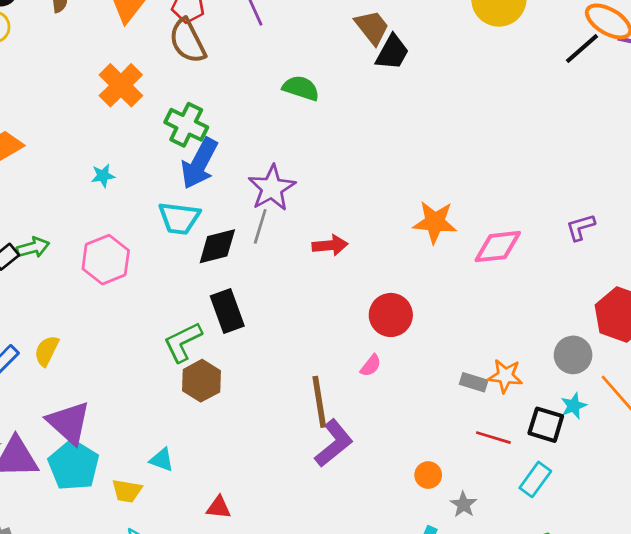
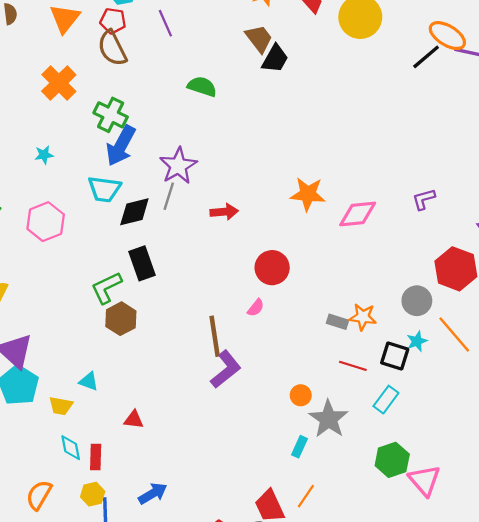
gray star: (463, 504) -> (329, 419), size x1.8

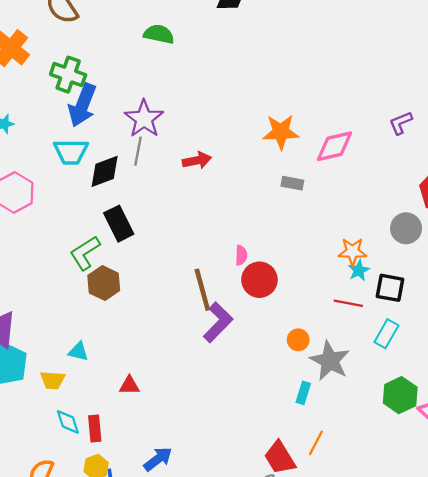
red circle: (272, 268) -> (259, 280), moved
pink semicircle: (256, 308) -> (241, 255), turned -30
gray rectangle: (338, 322) -> (292, 183), moved
cyan star: (417, 341) -> (359, 270), moved

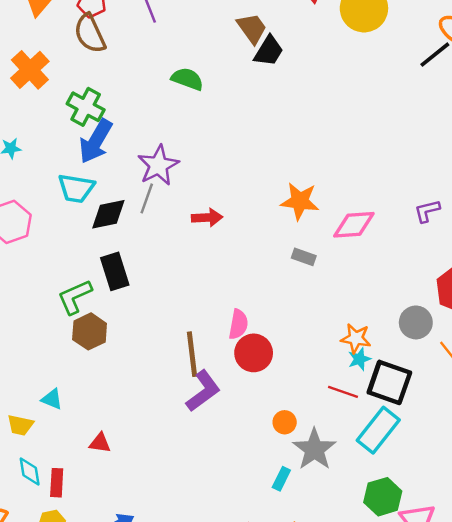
pink semicircle: (241, 255) -> (238, 324), size x1.4
black square: (390, 288) -> (389, 382), size x1.4
cyan rectangle: (386, 334) -> (378, 430), size x1.5

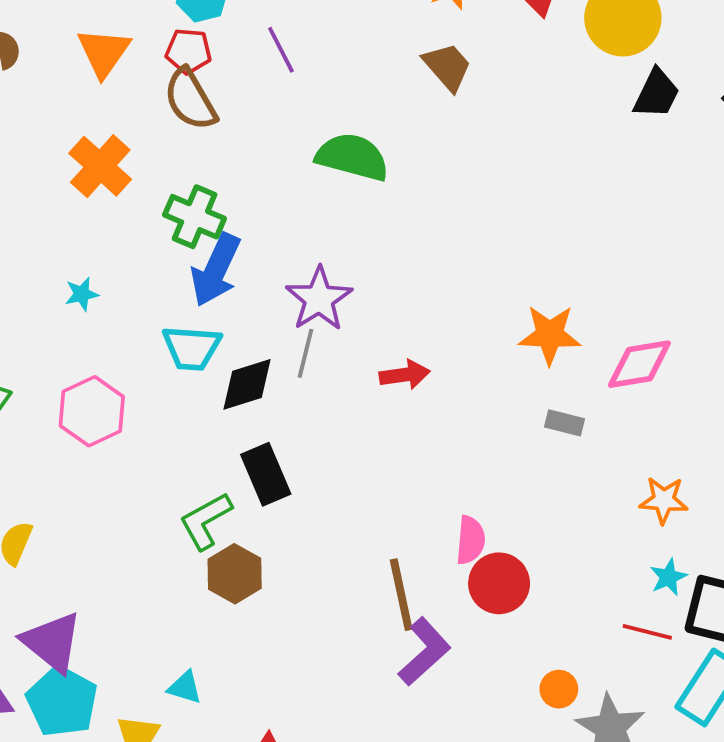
black trapezoid: (269, 51) -> (657, 94), moved
green semicircle: (187, 79) -> (352, 157), size x1.4
orange star: (356, 338) -> (664, 500), moved

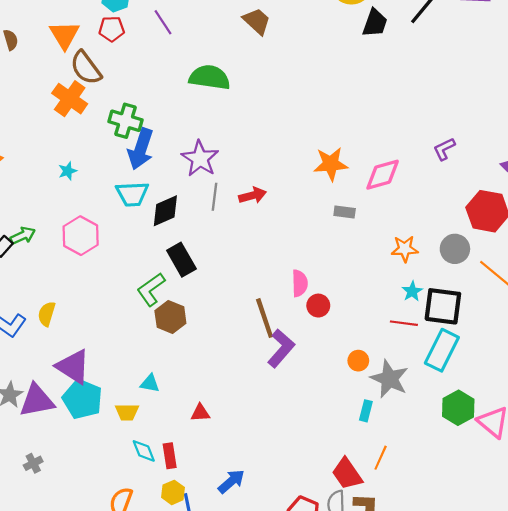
brown semicircle: (190, 99) -> (86, 68), moved
gray line: (306, 353) -> (215, 197), moved
red circle: (499, 583) -> (318, 306), size x0.7

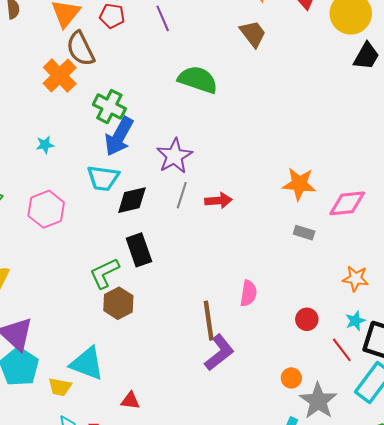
red circle: (318, 306) -> (307, 319), moved
red line: (404, 323) -> (342, 350), turned 35
cyan triangle: (150, 383) -> (87, 363), size x1.8

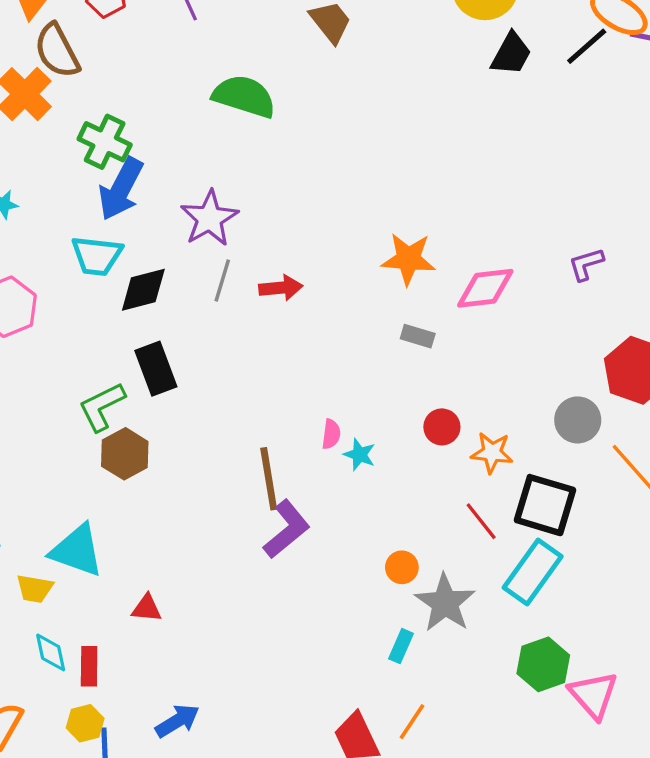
orange star: (356, 279) -> (492, 453), moved
pink semicircle: (248, 293) -> (331, 434), size x0.7
red circle: (307, 319) -> (442, 427), moved
cyan star: (355, 321) -> (359, 455), moved, turned -30

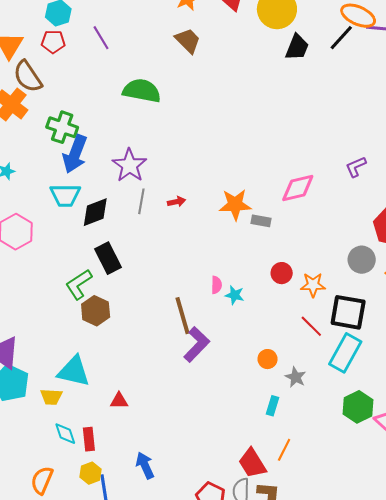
orange star: (408, 259) -> (235, 205), moved
red arrow: (281, 288) -> (177, 202), size x0.7
gray star: (445, 603) -> (296, 377), size x0.6
blue arrow: (177, 721) -> (145, 465), turned -76

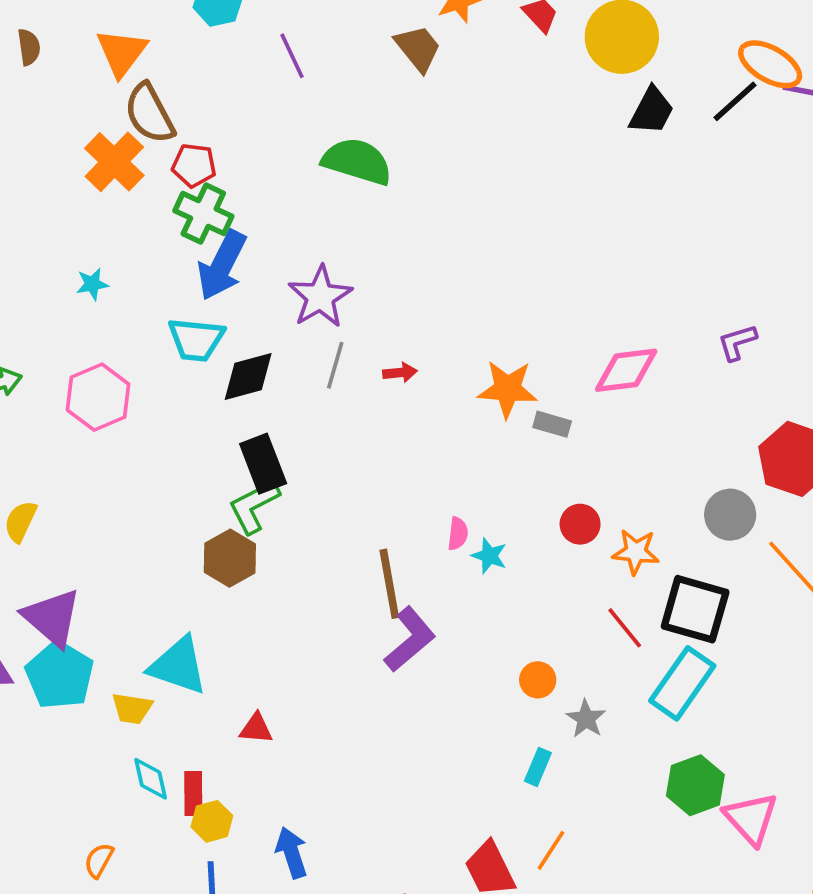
brown trapezoid: (188, 41) -> (418, 48), moved
red pentagon: (53, 42) -> (194, 165), moved
green L-shape: (79, 284) -> (254, 506), moved
yellow hexagon: (90, 473) -> (212, 821), moved
orange semicircle: (42, 480) -> (99, 860), size x0.7

